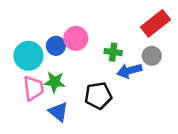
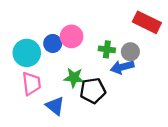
red rectangle: (155, 23) -> (147, 22), turned 64
gray circle: (152, 56) -> (130, 52), moved
green star: (55, 82) -> (74, 78), moved

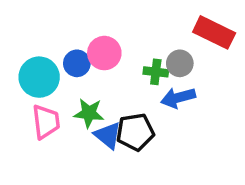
gray circle: (130, 52) -> (180, 63), moved
green star: (74, 78) -> (89, 113), moved
blue triangle: (55, 106) -> (108, 135), moved

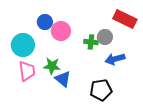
blue circle: (77, 63) -> (45, 22), moved
blue arrow: (178, 98) -> (115, 59), moved
black pentagon: (135, 132) -> (101, 90), moved

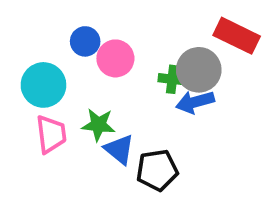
gray circle: (105, 37) -> (199, 70), size x1.5
blue arrow: (115, 59) -> (195, 102), moved
black pentagon: (101, 90) -> (157, 170), moved

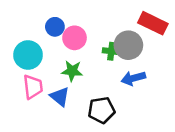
blue arrow: (195, 102) -> (133, 78), moved
green star: (98, 125) -> (72, 71), moved
blue triangle: (119, 149) -> (60, 97), moved

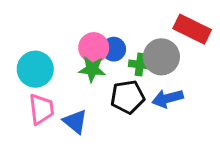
blue circle: (55, 27) -> (114, 49), moved
green star: (72, 71) -> (92, 69), moved
black pentagon: (101, 110) -> (128, 97), moved

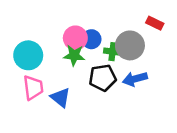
red rectangle: (192, 29) -> (155, 23), size x0.6

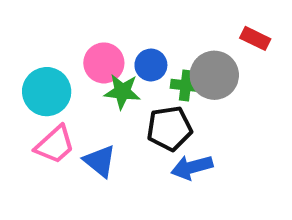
pink circle: (75, 38) -> (104, 63), moved
blue arrow: (135, 79) -> (192, 167), moved
pink trapezoid: (33, 88) -> (55, 145), turned 55

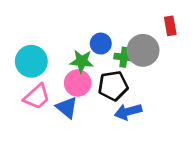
red rectangle: (255, 38) -> (170, 26), turned 54
pink circle: (104, 63) -> (78, 83), moved

